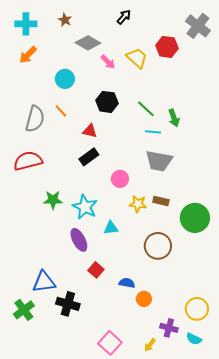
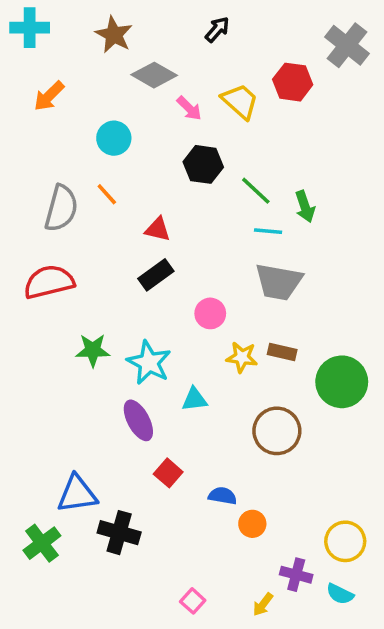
brown star: (65, 20) -> (114, 35), size x1.5
cyan cross: (26, 24) -> (30, 28), moved
black hexagon: (107, 102) -> (203, 164), moved
pink square: (110, 343) -> (193, 601), size x0.6

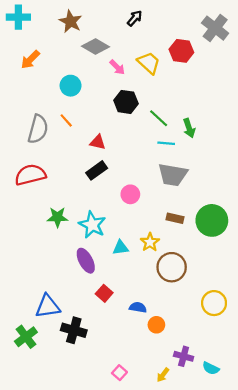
yellow star: (242, 357) -> (150, 242), moved, turned 30
green circle: (342, 382) -> (212, 220), moved
yellow circle: (345, 541) -> (214, 303), moved

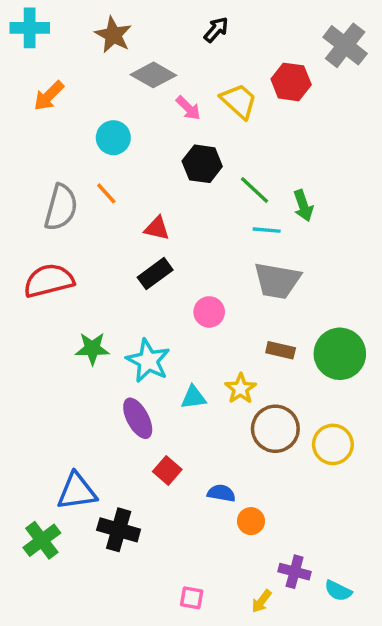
yellow circle: (214, 303) -> (333, 444), moved
pink square: (119, 373) -> (192, 598), turned -32

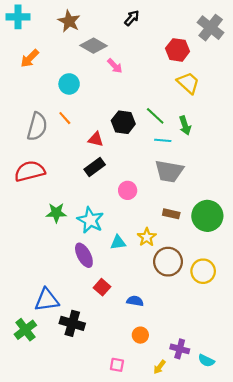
yellow trapezoid: (239, 101) -> (188, 83), moved
black hexagon: (202, 164) -> (123, 122), moved
orange circle: (251, 521) -> (140, 335), moved

